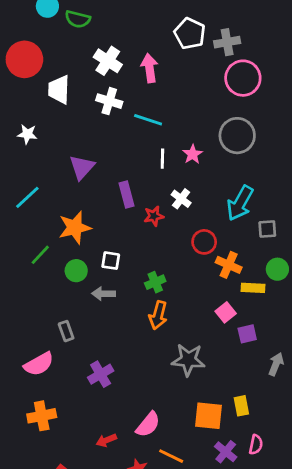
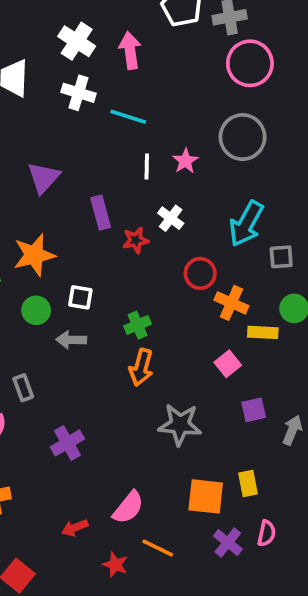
purple square: (247, 334) -> (254, 410), moved

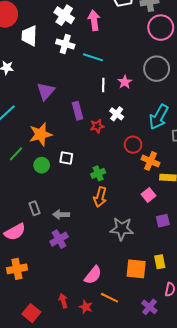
gray arrow: (71, 340) -> (61, 214), moved
red arrow: (75, 528) -> (63, 301), moved, turned 96
purple cross: (228, 542) -> (149, 307), moved

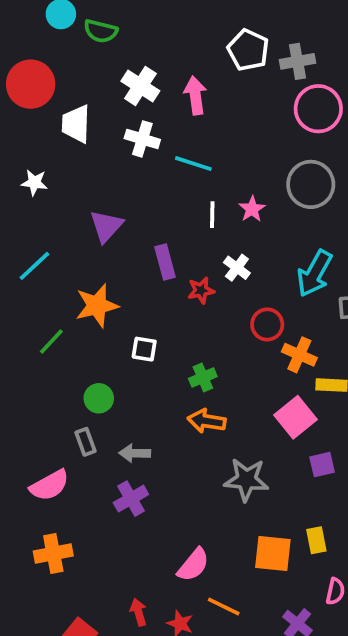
green circle: (42, 165) -> (99, 398), moved
pink square: (148, 195) -> (296, 417), size x1.5
orange arrow: (100, 197) -> (207, 421), turned 84

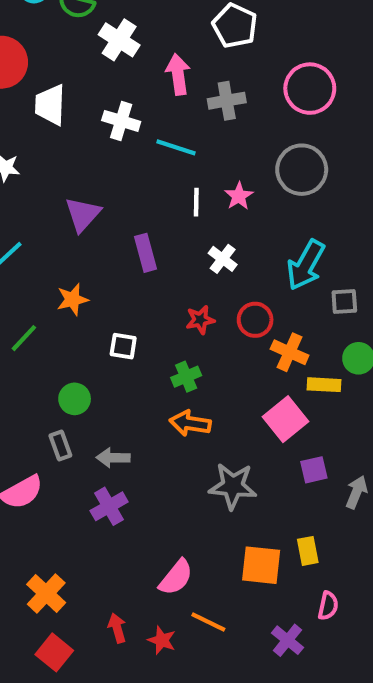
gray cross: (297, 61) -> (227, 101), moved
white cross: (140, 86) -> (119, 40), moved
red star: (201, 290) -> (200, 320), moved
orange star: (97, 306) -> (73, 299), size x0.7
orange cross: (53, 553) -> (46, 594), moved, turned -36

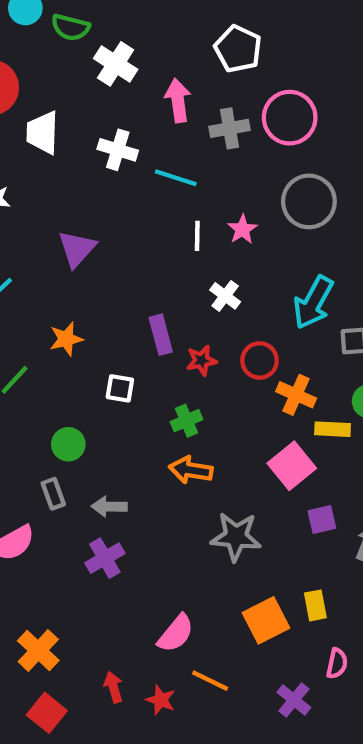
pink circle: (310, 89) -> (290, 118), moved
purple rectangle: (146, 253) -> (161, 335), moved
orange square: (261, 565) -> (266, 620), turned -33

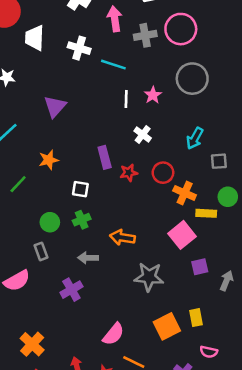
cyan arrow: (313, 302) -> (195, 138), size x0.7
green cross: (186, 421) -> (82, 220), moved
gray arrow: (109, 507) -> (88, 258), moved
pink semicircle: (337, 663) -> (209, 352), turned 90

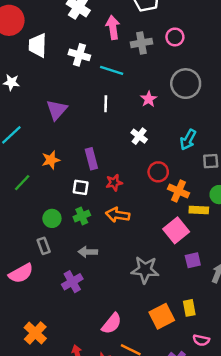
pink circle: (181, 29) -> (175, 37), size x0.6
white line: (126, 99) -> (106, 104), moved
purple rectangle: (105, 157) -> (91, 159), moved
red star: (129, 173) -> (114, 183), moved
orange arrow: (122, 237) -> (118, 215), moved

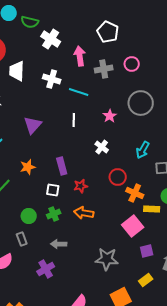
yellow rectangle: (189, 308) -> (146, 280), moved, turned 64

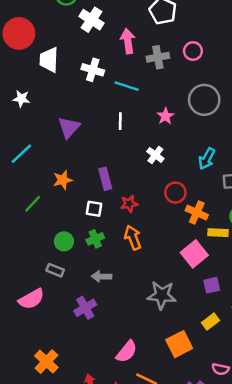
orange arrow: (84, 213) -> (133, 238), turned 60
gray rectangle: (22, 239) -> (55, 270), turned -48

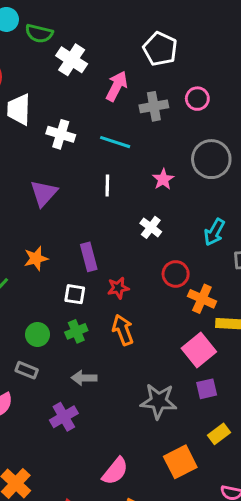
pink arrow: (128, 41) -> (117, 86), turned 35
white cross: (93, 70) -> (61, 134), moved
purple square: (212, 285) -> (207, 389), moved

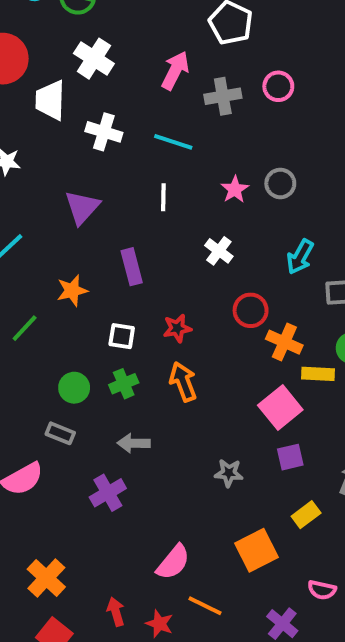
white cross: (72, 60) -> (94, 59), moved
gray circle: (211, 159) -> (280, 183), moved, size x0.6
purple rectangle: (89, 257) -> (132, 267), moved
gray star: (159, 401) -> (229, 473), size x0.6

